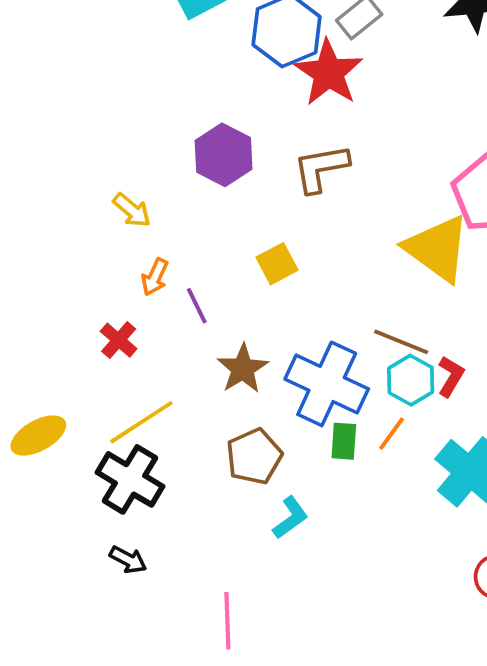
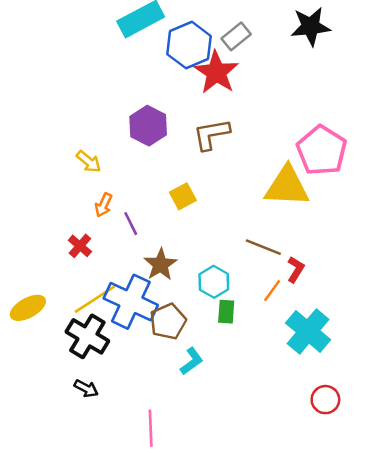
yellow triangle: (437, 248) -> (287, 186), turned -33
cyan hexagon: (411, 380) -> (214, 282), moved
blue cross: (327, 384) -> (131, 302), moved
orange line: (392, 434) -> (272, 291), moved

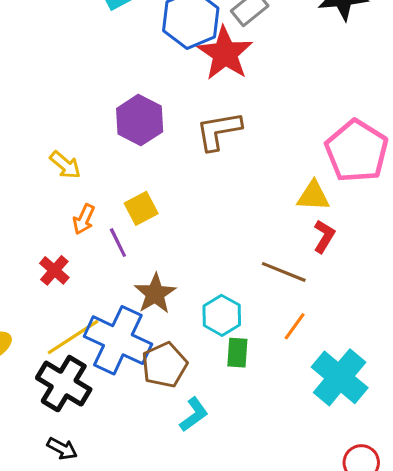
yellow triangle: (287, 186) -> (313, 196), size x0.6
yellow square: (183, 196) -> (141, 208), moved
red L-shape: (296, 269) -> (324, 236), moved

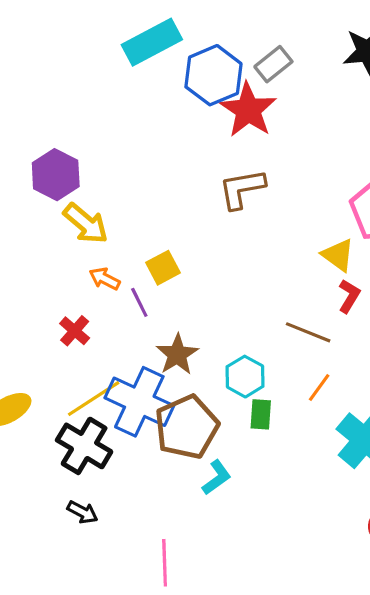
purple hexagon: (140, 120) -> (56, 175), moved
yellow arrow: (65, 165) -> (86, 223), size x1.4
yellow triangle: (313, 196) -> (338, 255), turned 33
orange arrow: (84, 219) -> (105, 279), turned 92
brown pentagon: (164, 365) -> (187, 427), size x1.4

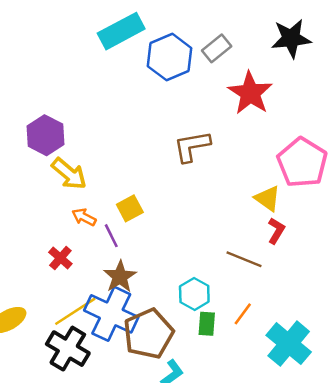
red star: (248, 110) -> (250, 93), moved
brown star: (177, 354) -> (120, 277), moved
orange line: (319, 388) -> (243, 314), moved

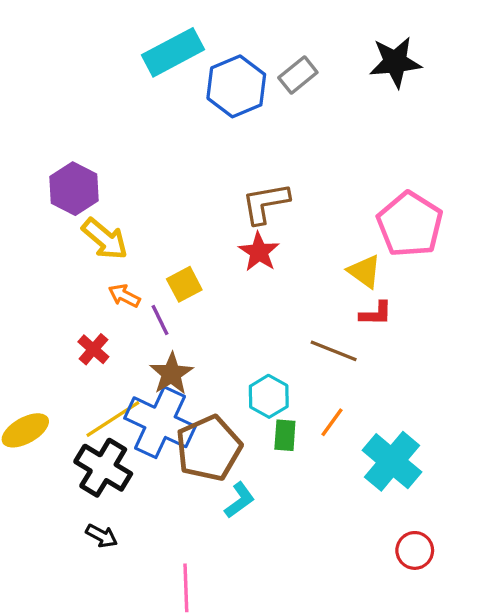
red star: (250, 93) -> (259, 252), moved, size x0.7
red L-shape: (276, 231) -> (376, 314), turned 60

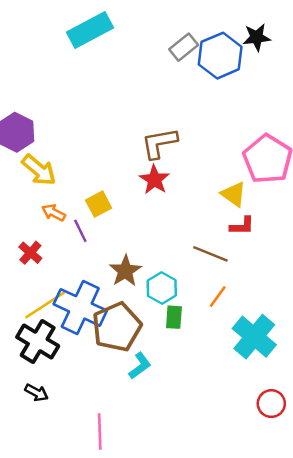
black star: (395, 62) -> (257, 37), size x0.7
blue hexagon: (236, 86) -> (220, 56), moved
brown star: (171, 374) -> (125, 271), moved
orange line: (332, 422) -> (218, 296), moved

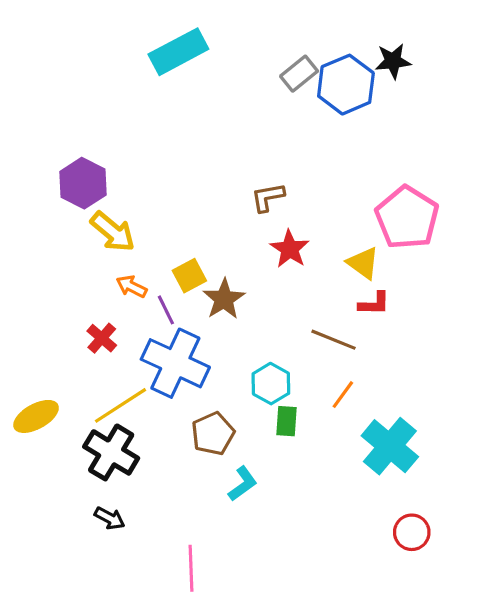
brown L-shape: (159, 143) -> (268, 197), size x0.7
red star: (154, 180) -> (290, 249), moved
brown star: (125, 271) -> (224, 299), moved
blue cross: (80, 307) -> (175, 363), moved
brown pentagon: (117, 327) -> (213, 434), size x0.7

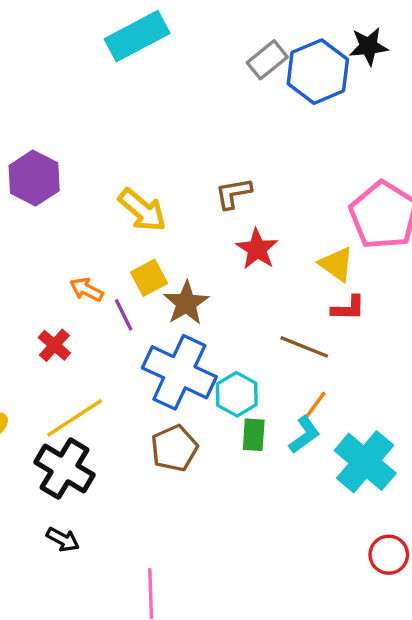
yellow arrow: (113, 232) -> (142, 210), moved
blue cross: (175, 363) -> (179, 372), moved
cyan L-shape: (243, 484) -> (304, 435), moved

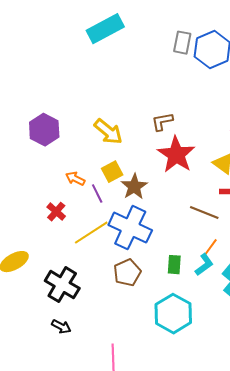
gray rectangle: (267, 60) -> (182, 43), turned -40
purple hexagon: (34, 178) -> (44, 130), moved
red star: (257, 249) -> (176, 155), size x1.5
cyan hexagon: (237, 394) -> (173, 314), moved, size x1.5
yellow line: (75, 418) -> (91, 233), moved

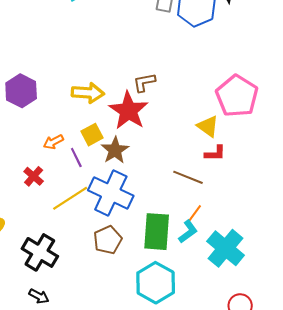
yellow arrow: (108, 132) -> (88, 93), turned -36
red star: (176, 155) -> (129, 111), moved
orange arrow: (75, 179) -> (53, 142), turned -54
green rectangle: (174, 265) -> (157, 232), size x1.8

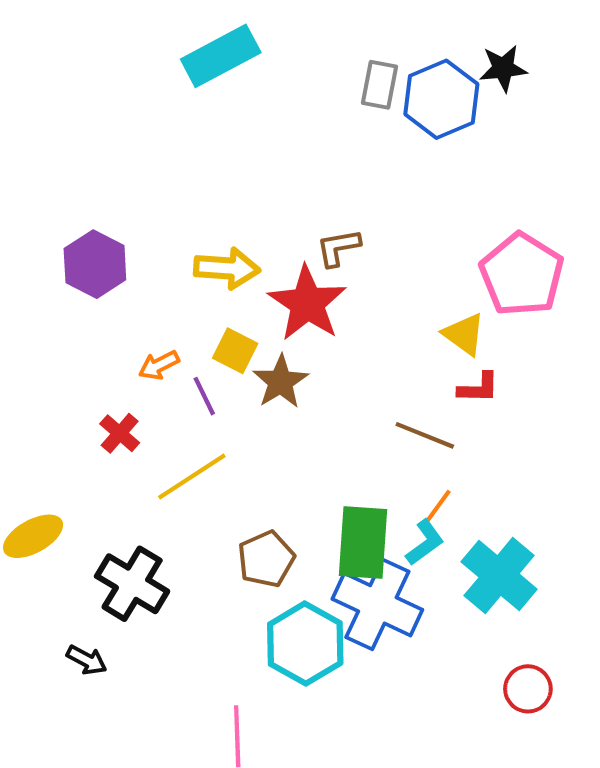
yellow square: (92, 135) -> (235, 351), turned -35
blue cross: (111, 193) -> (377, 604), moved
cyan hexagon: (156, 283) -> (305, 644), moved
black arrow: (39, 296) -> (87, 660), moved

